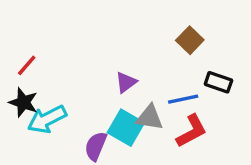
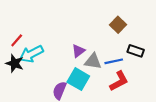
gray triangle: (149, 118) -> (93, 61), moved
cyan arrow: (47, 119) -> (31, 54), moved

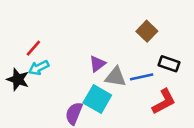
red line: (17, 40) -> (33, 48), moved
cyan arrow: (31, 54) -> (39, 68), size x0.7
red L-shape: (119, 81) -> (164, 102), moved

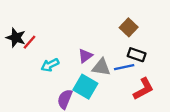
black rectangle: (169, 64) -> (137, 55), moved
cyan arrow: (39, 68) -> (50, 65), moved
black star: (18, 79) -> (16, 38), moved

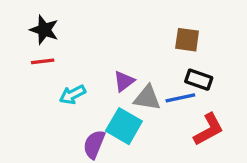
brown square: (129, 27) -> (187, 40), turned -36
black star: (16, 38) -> (44, 30), moved
red line: (29, 42) -> (43, 61), turned 42

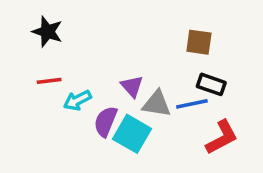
red line: (43, 61) -> (49, 81), moved
purple triangle: (124, 81) -> (132, 86), turned -35
purple semicircle: (94, 144) -> (106, 121), moved

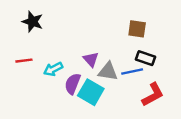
red line: (49, 81) -> (24, 61), moved

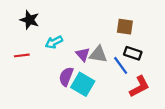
cyan arrow: (53, 69) -> (54, 42), moved
gray triangle: (108, 71) -> (98, 54), moved
blue line: (132, 71) -> (121, 65), turned 66

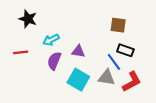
purple triangle: (83, 54) -> (78, 51), turned -40
gray triangle: (98, 54) -> (107, 78), moved
purple semicircle: (66, 77) -> (54, 61), moved

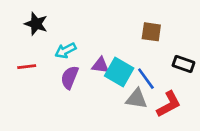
black rectangle: (125, 50) -> (183, 64), moved
cyan square: (78, 80) -> (119, 72), moved

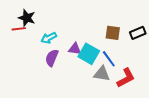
brown square: (151, 32) -> (113, 33), moved
black rectangle: (183, 64) -> (138, 33), moved, turned -42
red line: (27, 67) -> (19, 29), moved

